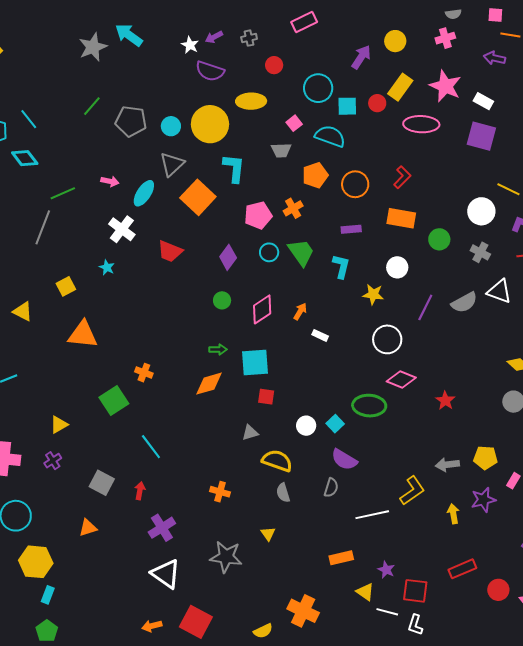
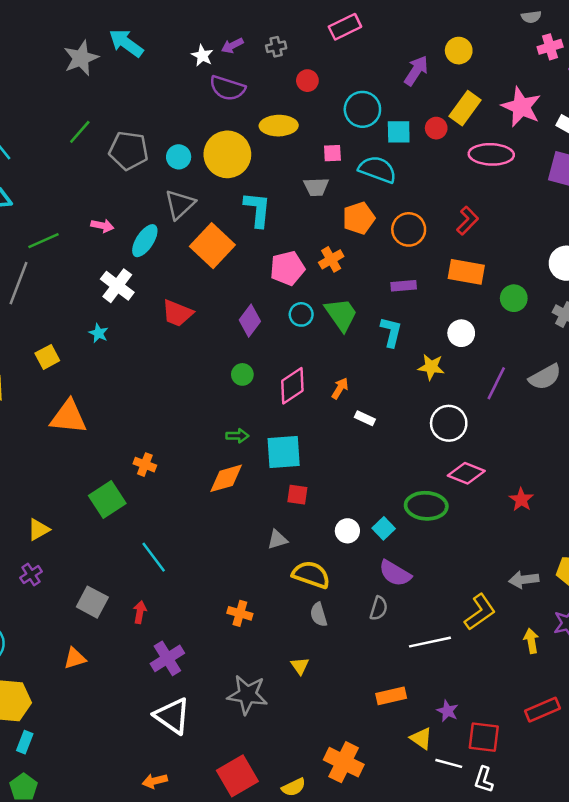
pink cross: (445, 38) -> (550, 47), moved
pink square: (294, 123) -> (332, 153), turned 35
red square: (196, 622) -> (237, 776), moved, turned 32

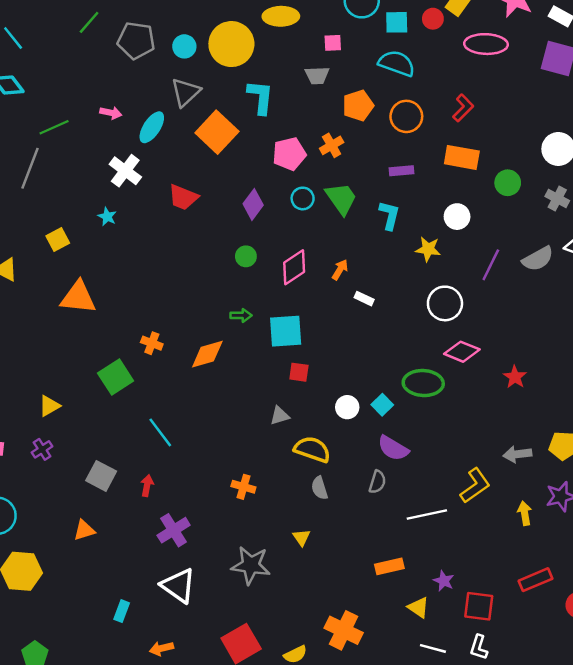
cyan semicircle: (377, 169) -> (397, 63), moved
orange diamond: (226, 478) -> (207, 354), moved
cyan rectangle: (25, 742) -> (122, 611), moved
white line: (449, 763) -> (433, 648), moved

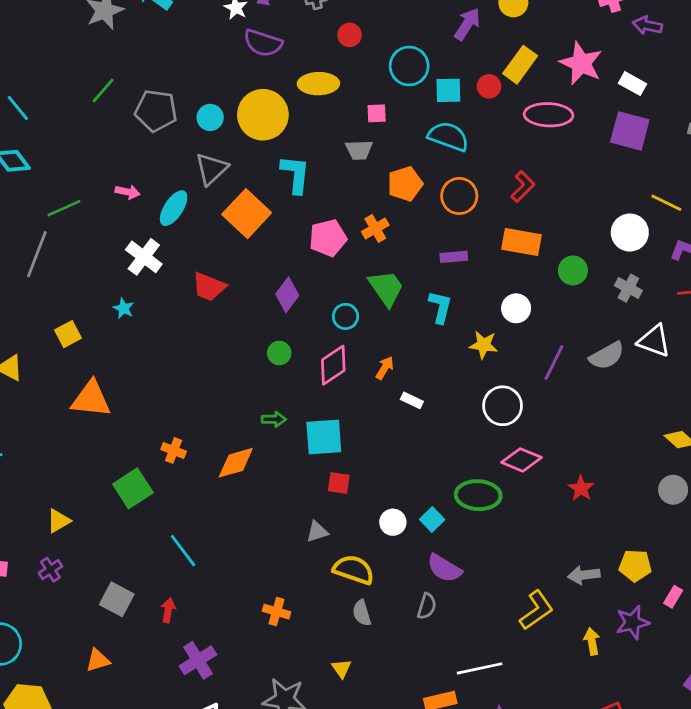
cyan circle: (303, 198) -> (346, 316), moved
white line: (427, 515) -> (480, 668), moved

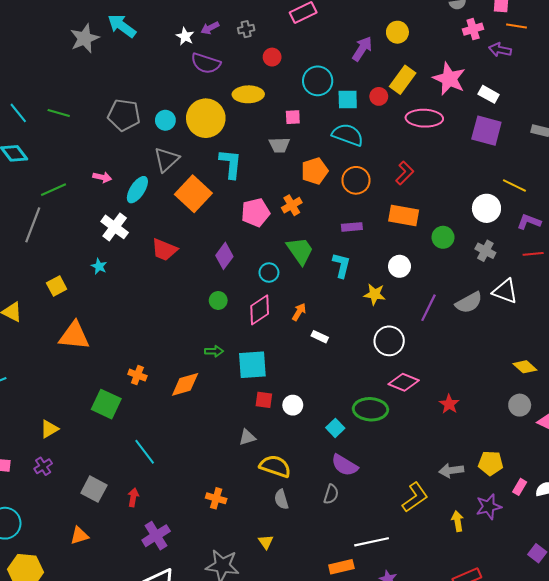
green line: (103, 90) -> (59, 113), moved, turned 65
green square: (133, 488) -> (106, 404), turned -32
white circle: (393, 522) -> (293, 405), moved

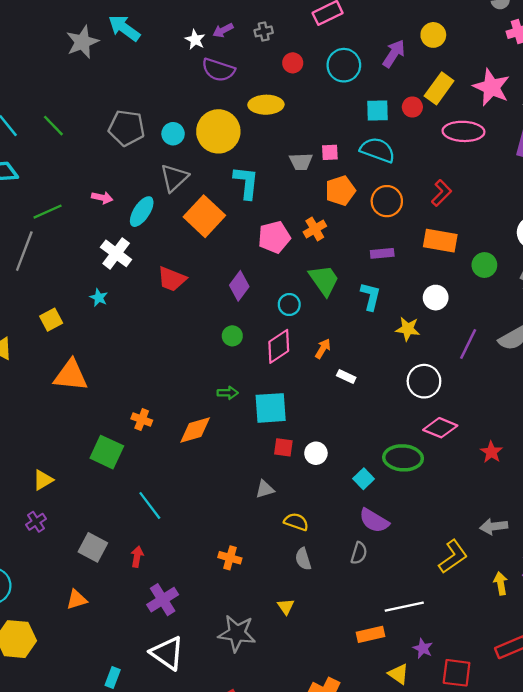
cyan circle: (318, 81) -> (344, 65), moved
green line: (59, 113) -> (53, 126), turned 30
pink square: (293, 117) -> (330, 152), moved
yellow semicircle: (275, 466) -> (296, 522), size x0.7

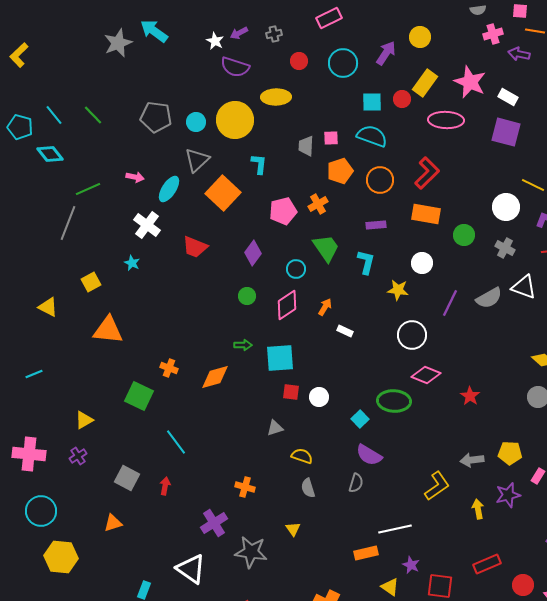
gray trapezoid: (301, 162) -> (306, 146), turned 95
cyan L-shape: (246, 183) -> (259, 164), size x0.7
red L-shape: (441, 193) -> (427, 173), size x1.4
purple cross: (163, 600) -> (214, 523), moved

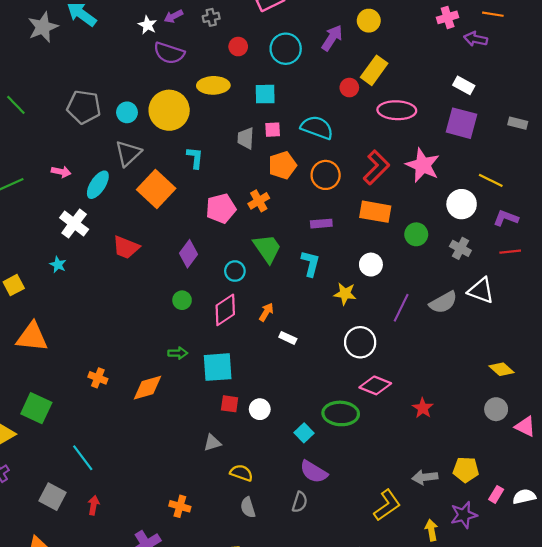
pink star: (470, 82) -> (423, 165), moved
cyan square: (372, 102) -> (265, 94), moved
green square: (139, 396) -> (36, 408), moved
cyan line: (176, 442) -> (83, 458), moved

